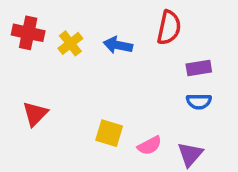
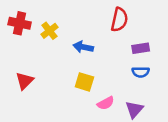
blue arrow: (118, 45) -> (83, 47), moved
yellow square: (109, 133) -> (84, 82), moved

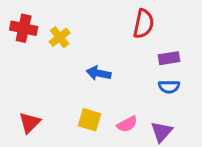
blue arrow: (83, 47) -> (99, 73), moved
red triangle: (25, 81) -> (30, 123), moved
yellow square: (84, 82) -> (90, 120), moved

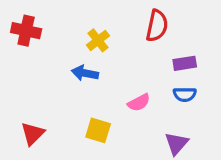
yellow cross: (60, 37) -> (98, 40), moved
blue arrow: (99, 73) -> (85, 73), moved
pink semicircle: (127, 124) -> (139, 103), moved

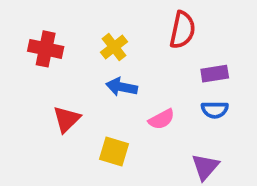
red cross: (26, 31) -> (46, 49), moved
blue arrow: (85, 73) -> (122, 87), moved
red triangle: (33, 134) -> (67, 119), moved

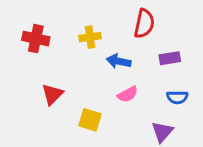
yellow cross: (114, 47) -> (90, 37), turned 30
blue arrow: (122, 87) -> (119, 61), moved
blue semicircle: (215, 110) -> (177, 97), moved

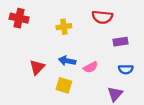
red semicircle: (144, 24) -> (102, 17), turned 84
red cross: (36, 39) -> (19, 18), moved
blue arrow: (119, 61) -> (67, 61), moved

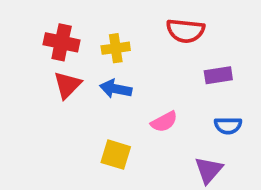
red cross: (19, 18) -> (62, 42), moved
blue arrow: (67, 61) -> (116, 89), moved
red triangle: (37, 67) -> (67, 85), moved

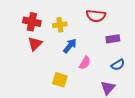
blue arrow: (116, 89) -> (70, 46), moved, turned 119
pink semicircle: (164, 122) -> (85, 63), turned -32
blue semicircle: (228, 126) -> (118, 65), turned -32

